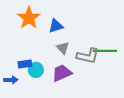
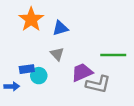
gray triangle: (63, 48) -> (57, 54), moved
gray L-shape: (88, 56) -> (98, 84), moved
purple trapezoid: (62, 73) -> (82, 72), moved

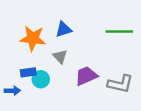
orange star: (31, 19) -> (33, 38), moved, turned -30
green line: (113, 55) -> (119, 32), moved
gray L-shape: (98, 84) -> (120, 84), moved

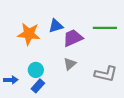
gray triangle: (60, 57) -> (70, 64), moved, turned 32
blue rectangle: (28, 72) -> (38, 86), moved, turned -40
purple trapezoid: (86, 76) -> (73, 38), moved

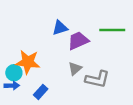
orange star: (29, 34) -> (28, 62), moved
cyan circle: (36, 70) -> (14, 73), moved
gray L-shape: (106, 74) -> (97, 79), moved

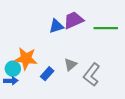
purple trapezoid: (78, 41) -> (73, 20), moved
gray L-shape: (97, 79) -> (92, 75), turned 115
blue rectangle: (41, 92) -> (47, 74), moved

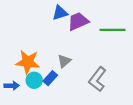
blue triangle: (56, 26) -> (60, 13), moved
gray triangle: (70, 65) -> (64, 61), moved
cyan circle: (13, 69) -> (34, 80), moved

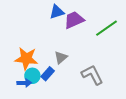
green line: (112, 30) -> (106, 28), turned -35
gray L-shape: (97, 79) -> (92, 75), turned 115
blue arrow: (12, 86) -> (24, 83), moved

